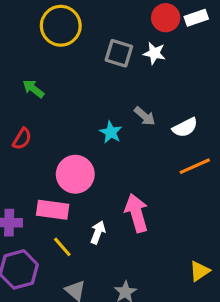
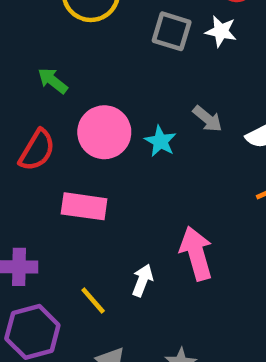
red semicircle: (22, 139) -> (37, 150), size x1.4
pink circle: (75, 174) -> (104, 132), moved
pink rectangle: (53, 210) -> (84, 206), moved

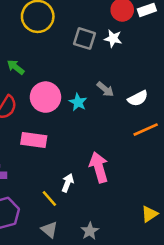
yellow line: (93, 301) -> (49, 198), moved

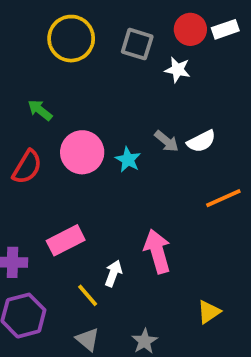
gray square: (84, 39) -> (137, 44), moved
white semicircle: (138, 98) -> (201, 141), moved
pink rectangle: (34, 140) -> (66, 240), moved, turned -35
yellow triangle: (150, 214) -> (209, 312), moved

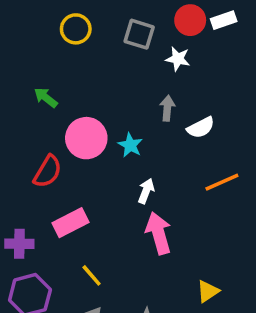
yellow circle: (71, 39) -> (76, 29), size x0.7
gray arrow: (167, 141) -> (167, 108), moved, turned -125
red semicircle: (27, 167) -> (48, 172), moved
white arrow: (113, 273) -> (146, 191), moved

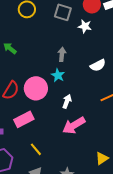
gray arrow: (167, 108) -> (62, 54), moved
pink circle: (86, 138) -> (36, 88), moved
pink arrow: (158, 233) -> (74, 125), turned -105

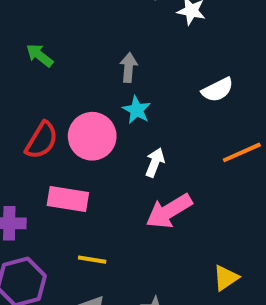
gray arrow: (62, 54) -> (129, 67), moved
pink rectangle: (24, 119) -> (68, 199), turned 36
yellow line: (36, 149) -> (92, 260), turned -40

